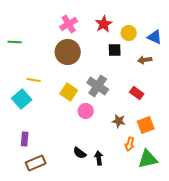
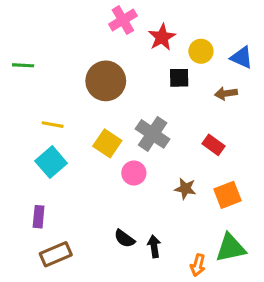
pink cross: (69, 24) -> (123, 20), moved
cyan square: (22, 99) -> (51, 162), moved
orange arrow: (130, 144) -> (198, 265), moved

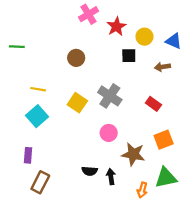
brown circle: (106, 81) -> (76, 58), size x0.6
pink circle: (134, 173) -> (109, 133), moved
brown star: (185, 189) -> (133, 154), moved, size x1.5
black semicircle: (124, 239) -> (90, 171), turned -32
brown rectangle: (56, 254) -> (40, 182), turned -40

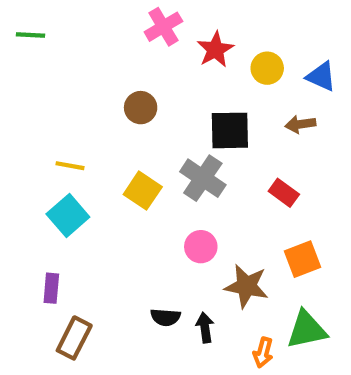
green line: (17, 47) -> (31, 35), moved
black square: (129, 56) -> (230, 130), moved, size x1.5

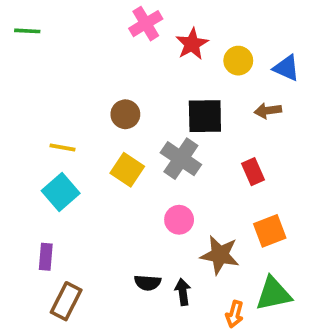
brown circle: (141, 108) -> (125, 114), moved
red rectangle: (284, 193) -> (253, 172), turned 30

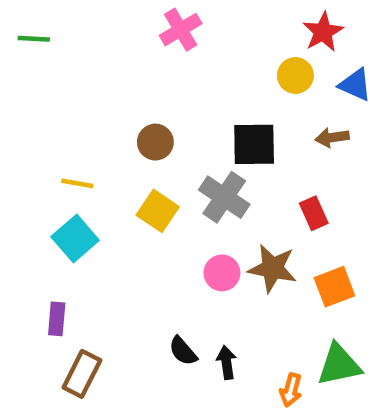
red star: (192, 44) -> (323, 32), moved
brown star: (220, 255) -> (272, 268), moved
black semicircle: (148, 283) -> (183, 351), turned 45

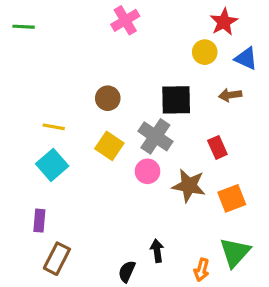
pink circle: (222, 273) -> (148, 171), moved
black semicircle: (183, 351) -> (127, 271), moved, turned 65
green triangle: (339, 365) -> (235, 252), turned -36

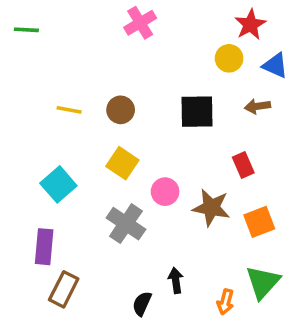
yellow line: (54, 127) -> (69, 110), moved
gray cross: (155, 136) -> (126, 224), moved
purple rectangle: (39, 221) -> (44, 247), size x1.4

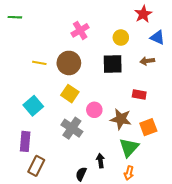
pink cross: (140, 23) -> (80, 30), moved
yellow circle: (229, 58) -> (121, 38), moved
brown circle: (121, 110) -> (69, 63), size x1.5
red rectangle: (243, 165) -> (139, 95), turned -56
green triangle: (263, 282) -> (129, 148), moved

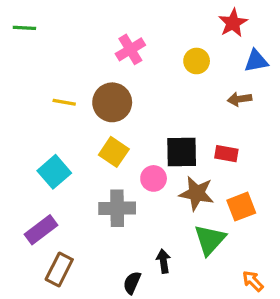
blue triangle: (157, 38) -> (256, 61), turned -35
black square: (113, 64) -> (182, 152), moved
gray cross: (72, 128) -> (117, 208), turned -35
purple rectangle: (25, 141) -> (41, 230), turned 48
orange arrow: (129, 173) -> (253, 281), moved, turned 120

